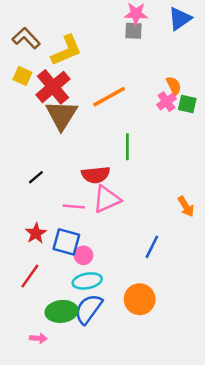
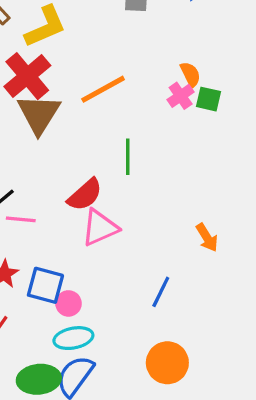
red semicircle: (96, 175) -> (85, 195), turned -36
pink line: (74, 206) -> (21, 219), moved
orange circle: (140, 299) -> (167, 363), moved

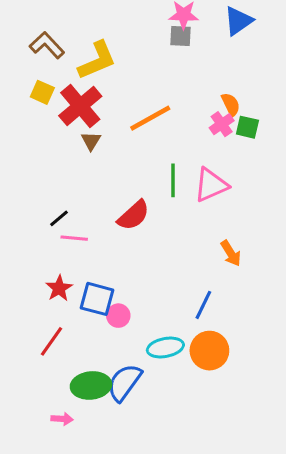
brown triangle: (39, 114) -> (91, 141), size x0.5
pink triangle: (100, 228) -> (211, 185), moved
orange arrow: (207, 238) -> (231, 253), moved
cyan ellipse: (73, 338) -> (165, 348), moved
orange circle: (167, 363) -> (209, 351), moved

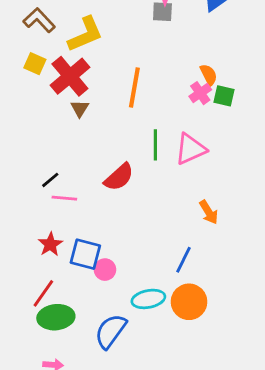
orange line: (150, 118) -> (134, 87), turned -51
green ellipse: (91, 385) -> (56, 317), moved

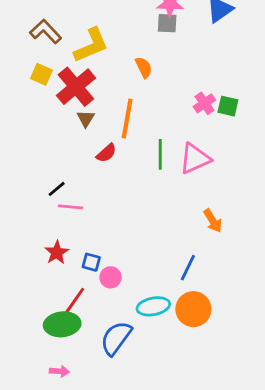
orange semicircle: (209, 75) -> (144, 67), moved
orange line: (134, 87) -> (127, 119), moved
red semicircle: (119, 177) -> (106, 153), moved, size x0.7
blue square: (85, 254) -> (91, 262), size x0.6
red line: (43, 293) -> (75, 301), moved

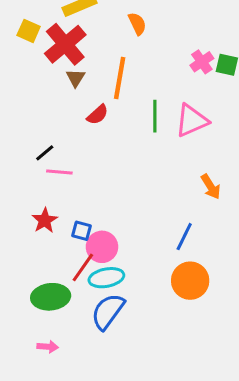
pink circle: (111, 277) -> (102, 247), size x1.4
red line: (75, 301) -> (83, 267), moved
cyan ellipse: (153, 306) -> (106, 278), moved

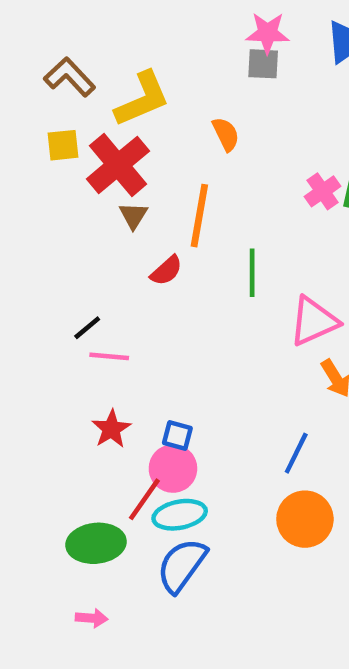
yellow square: (29, 31) -> (63, 145), turned -30
pink triangle: (192, 121) -> (314, 321), moved
red star: (45, 220) -> (111, 429), moved
blue square: (81, 231) -> (177, 436), moved

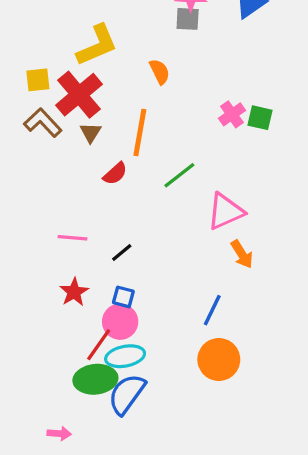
brown L-shape: (70, 77) -> (43, 123), moved
green line: (252, 273) -> (179, 175), turned 52
black line: (87, 328) -> (122, 253), moved
green ellipse: (96, 543) -> (95, 379), moved

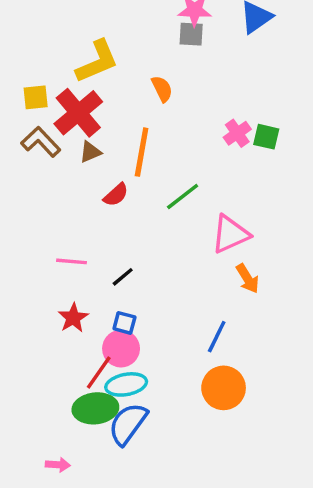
brown triangle: (90, 132) -> (90, 152), turned 35

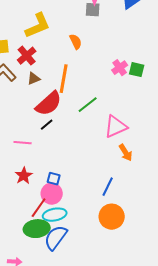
red cross: (78, 113) -> (27, 56), size x0.7
red semicircle: (116, 195) -> (49, 104), size x1.8
black line: (123, 277) -> (47, 125), moved

